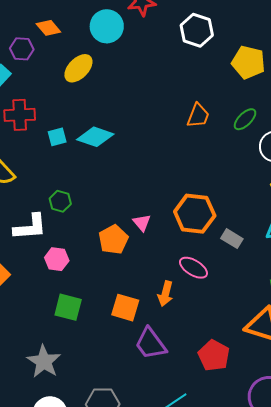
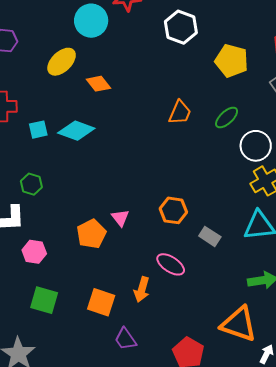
orange diamond: (48, 28) -> (98, 84), moved
green hexagon: (60, 201) -> (31, 184), moved
orange hexagon: (195, 214) -> (173, 210), size x0.7
purple trapezoid: (151, 344) -> (125, 339), size x0.7

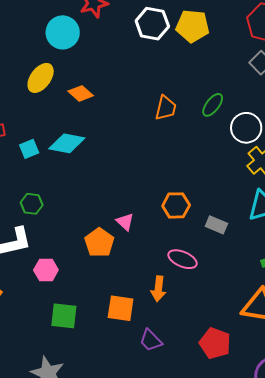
yellow pentagon: (232, 61) -> (193, 26), moved

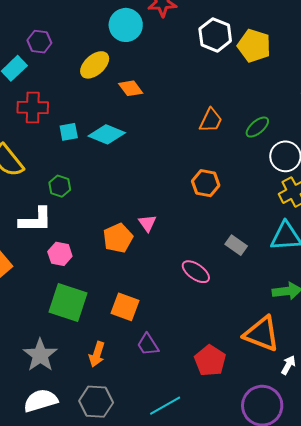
orange hexagon: (176, 205) -> (206, 183), moved
orange arrow: (158, 289) -> (97, 354), moved
green square: (64, 316) -> (68, 303), size x1.4

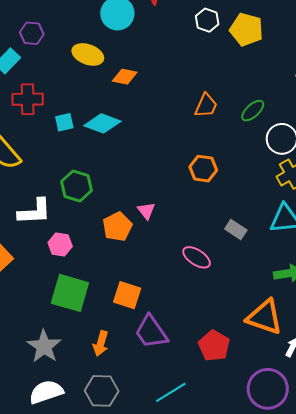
white hexagon: (215, 35) -> (207, 20), size x0.7
yellow ellipse: (95, 65) -> (88, 54), turned 64
orange diamond: (131, 88) -> (125, 77), turned -40
green hexagon: (60, 186) -> (77, 186), moved, size x1.4
purple trapezoid: (148, 345) -> (151, 332), size x1.5

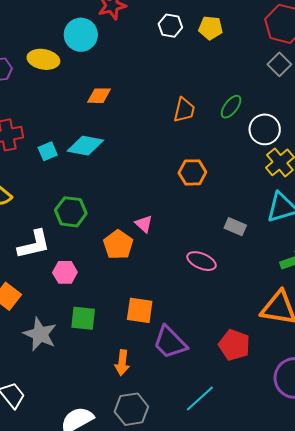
yellow pentagon: (246, 29) -> (211, 28), size x0.7
yellow ellipse: (88, 54) -> (43, 59), moved
green square: (70, 293) -> (83, 318), size x0.7
gray star: (44, 346) -> (40, 334), moved

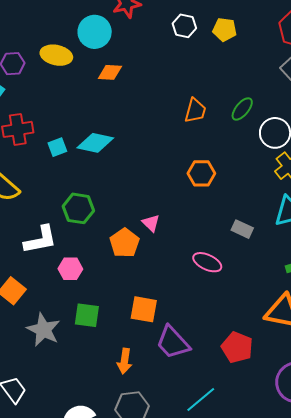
orange diamond: (99, 96) -> (110, 72), moved

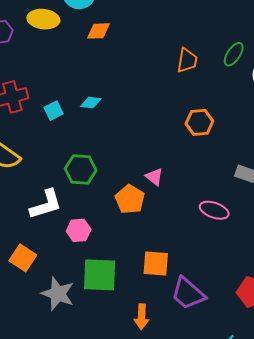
cyan diamond: (95, 143) -> (91, 103), size x0.6
green square: (87, 315) -> (100, 275), size x1.4

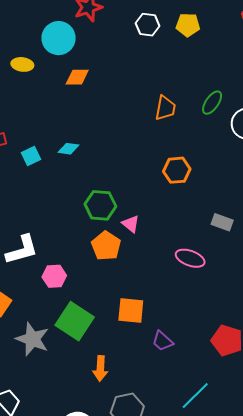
yellow ellipse: (43, 19) -> (22, 64), size x0.7
green hexagon: (81, 170) -> (100, 205), moved
green square: (100, 275) -> (75, 321), turned 30
purple trapezoid: (188, 293) -> (163, 341), size x0.6
orange arrow: (142, 317) -> (100, 368), moved

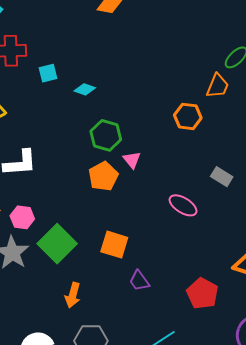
orange trapezoid: (165, 108) -> (218, 86), moved
cyan diamond: (68, 149) -> (85, 89), moved
pink hexagon: (54, 276) -> (22, 217), moved

